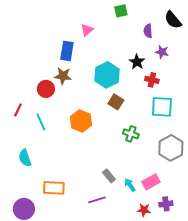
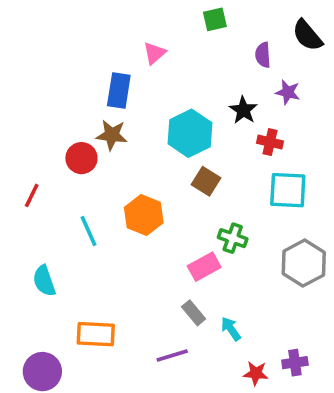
cyan line: (41, 122) -> (89, 231), moved
pink rectangle: (151, 182) -> (204, 267), moved

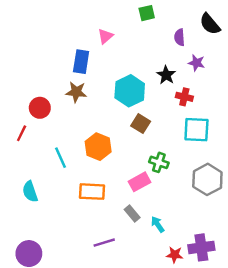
red circle: (81, 158) -> (40, 108), moved
orange rectangle: (96, 334) -> (92, 192), moved
purple line: (172, 356) -> (104, 243), moved
purple cross: (295, 363) -> (201, 247), size x1.5

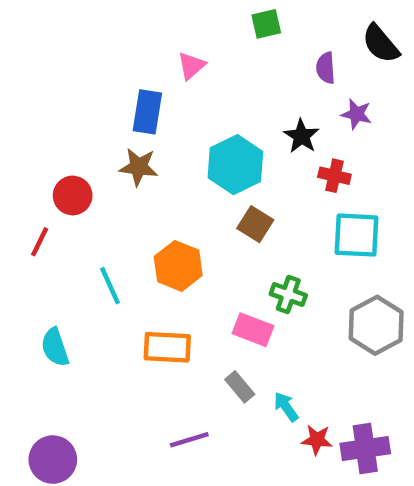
pink rectangle: (139, 182) -> (253, 330), turned 50
red star: (175, 255) -> (317, 440), moved

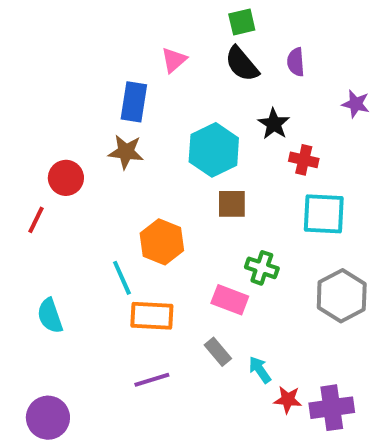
black semicircle: (381, 44) -> (242, 64), moved
purple star: (356, 114) -> (356, 104), moved
brown square: (255, 224) -> (232, 204), turned -32
cyan line: (110, 286) -> (122, 278), moved
purple line: (189, 440) -> (152, 380), moved

